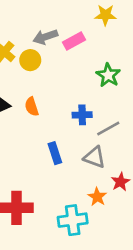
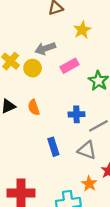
yellow star: (105, 15) -> (82, 30), moved, turned -30
pink rectangle: (74, 41) -> (70, 66), moved

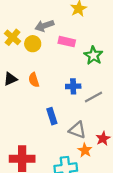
pink rectangle: (70, 66) -> (67, 42), turned 42
gray triangle: (87, 150) -> (77, 130), moved

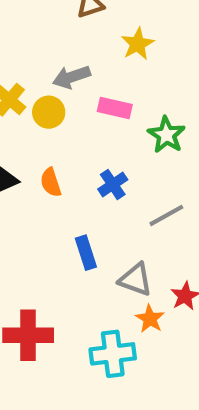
blue cross: (73, 86) -> (113, 184), moved, turned -32

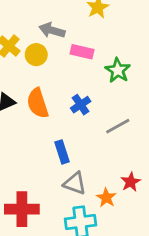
gray arrow: (71, 77) -> (52, 30), turned 35
orange semicircle: (51, 182) -> (38, 103), size x1.5
gray triangle: (135, 279) -> (75, 183), moved

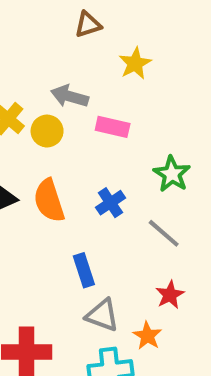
green star: (118, 70) -> (172, 174), moved
gray line: (118, 126) -> (164, 233), turned 70
red star: (131, 182) -> (170, 295), moved

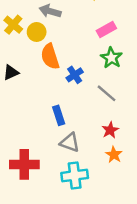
pink rectangle: (113, 127) -> (106, 30), moved, turned -42
orange semicircle: (49, 201) -> (50, 57), moved
orange star: (147, 336) -> (114, 155), moved

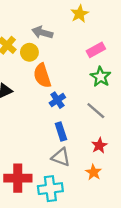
blue cross: (75, 75) -> (57, 100), moved
blue rectangle: (59, 115) -> (61, 131), moved
orange star: (114, 155) -> (94, 172), moved
cyan cross: (75, 175) -> (50, 189), moved

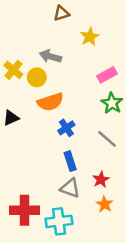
orange semicircle: (42, 76) -> (50, 102), turned -90
red star: (99, 145) -> (101, 180), moved

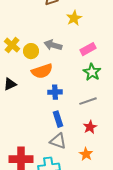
gray arrow: (50, 56) -> (53, 45), moved
blue cross: (66, 128) -> (55, 92), turned 32
gray line: (107, 139) -> (88, 101), turned -60
red star: (101, 180) -> (90, 127), moved

